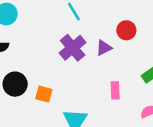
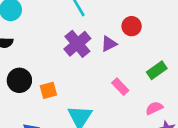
pink rectangle: (115, 90) -> (120, 87), turned -42
orange square: (44, 94) -> (48, 90), turned -30

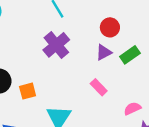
purple triangle: (109, 44) -> (104, 52), moved
green rectangle: (157, 70) -> (130, 55), moved

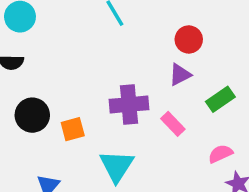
purple cross: (56, 45) -> (129, 105), moved, turned 35
green rectangle: (130, 55) -> (220, 99), moved

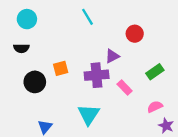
purple triangle: (180, 75) -> (112, 56), moved
orange square: (73, 129) -> (61, 68), moved

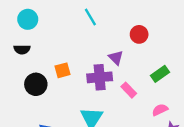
purple triangle: (112, 56) -> (116, 58), turned -48

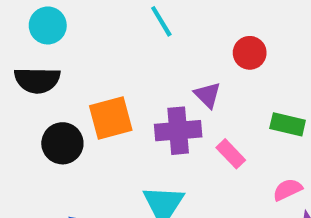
black semicircle: (22, 49) -> (37, 80), size x1.5
orange square: (63, 70) -> (111, 118), size x1.5
green rectangle: (160, 74) -> (288, 124), turned 48

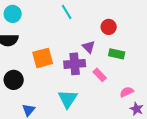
green rectangle: (288, 124) -> (117, 54), moved
black circle: (62, 143) -> (14, 80), moved

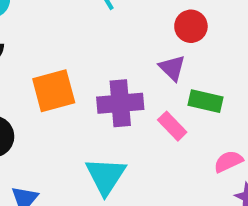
purple triangle: (89, 47) -> (172, 68), moved
green rectangle: (117, 54) -> (205, 101), moved

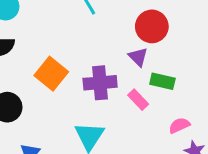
red circle: (191, 26) -> (152, 26), size x1.4
orange square: (54, 91) -> (51, 74), turned -36

